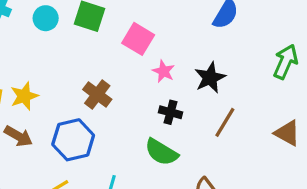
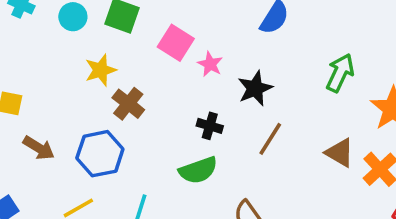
pink star: (164, 71) -> (210, 64), moved
yellow star: (24, 96) -> (101, 70), moved
green semicircle: (161, 152) -> (198, 170), turned -52

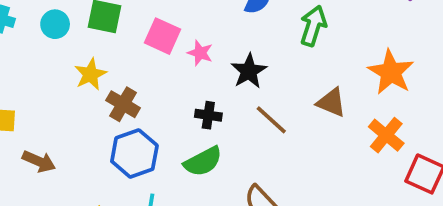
green arrow: (340, 73) -> (313, 26), moved
brown line: (270, 139) -> (271, 120), turned -72
brown triangle: (340, 153) -> (331, 102), moved
blue hexagon: (100, 154) -> (134, 153), moved

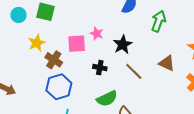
pink square: (162, 36) -> (77, 44), moved, turned -30
green semicircle: (203, 162) -> (107, 99), moved

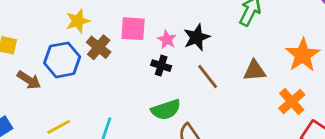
pink star: (97, 34) -> (167, 40), moved
brown triangle: (167, 63) -> (255, 71), turned -36
blue hexagon: (59, 87) -> (62, 60), moved

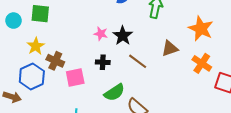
pink square: (133, 29) -> (75, 77), moved
pink star: (167, 40) -> (101, 34), moved

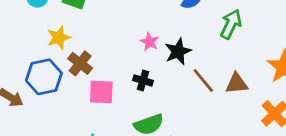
brown line: (138, 61) -> (203, 80), moved

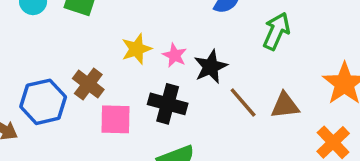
yellow star: (59, 38) -> (136, 49), moved
black cross: (143, 80) -> (168, 104), size x1.5

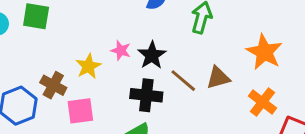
yellow star: (136, 49) -> (88, 66), moved
black cross: (168, 104) -> (146, 95), moved

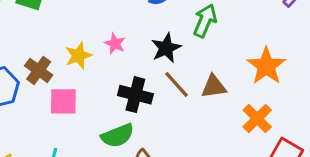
black star: (152, 55) -> (166, 48), moved

